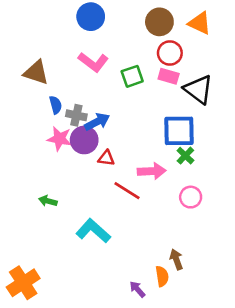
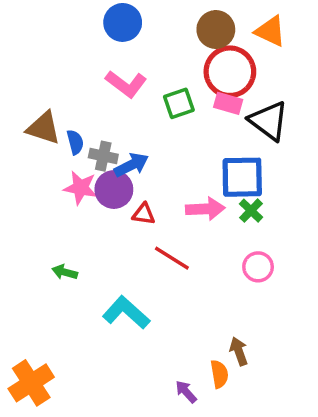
red circle: (170, 53) -> (230, 72), size x1.5
brown triangle: (36, 72) -> (44, 128), moved
pink arrow: (152, 171) -> (205, 209), moved

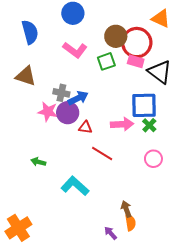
brown circle: (216, 30) -> (116, 36), moved
blue semicircle: (75, 142) -> (30, 32), moved, size x1.6
brown arrow: (239, 351) -> (126, 209), moved

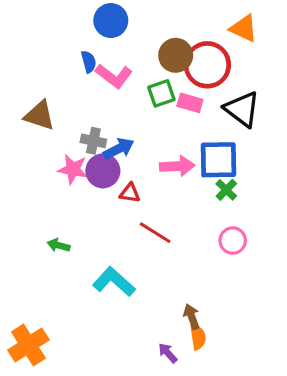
blue semicircle: (30, 32) -> (89, 62), moved, size x0.6
pink rectangle: (136, 61) -> (190, 103), moved
pink arrow: (122, 124) -> (177, 166), moved

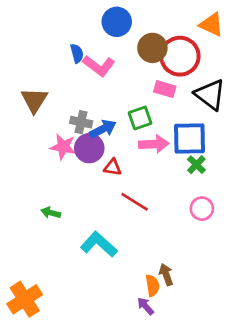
blue circle: (111, 21) -> (117, 22), moved
green square: (161, 93) -> (140, 118), moved
brown triangle: (40, 115) -> (34, 100), turned 44
orange semicircle: (198, 337) -> (152, 285), moved

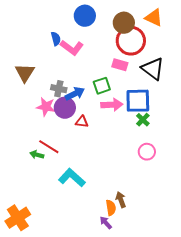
brown circle: (152, 48) -> (124, 23), moved
red line: (135, 202) -> (49, 147), moved

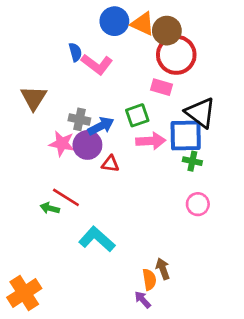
orange triangle: (154, 18) -> (143, 24), moved
black triangle: (153, 69) -> (200, 113), moved
green cross: (143, 120) -> (192, 161), turned -32

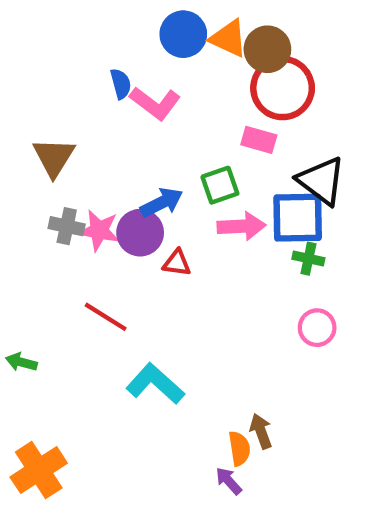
gray cross: (79, 119) -> (67, 226), moved
green arrow: (50, 208) -> (21, 362), moved

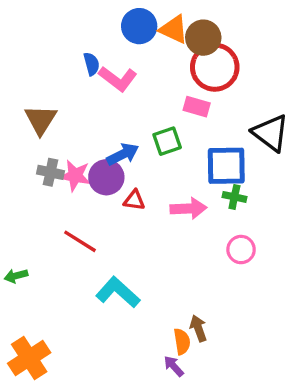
black triangle: (321, 181) -> (271, 133), moved
pink arrow: (242, 226) -> (188, 208), moved
green arrow: (21, 362) -> (16, 276), turned -30

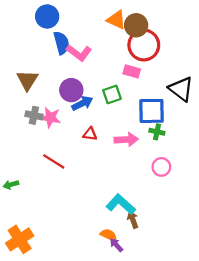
blue circle: (139, 26) -> (47, 16), moved
blue semicircle: (92, 64) -> (61, 43), size x1.5
purple circle: (106, 177) -> (71, 90), moved
cyan L-shape: (118, 292) -> (121, 204), moved
orange semicircle: (182, 342) -> (109, 235), moved, turned -56

